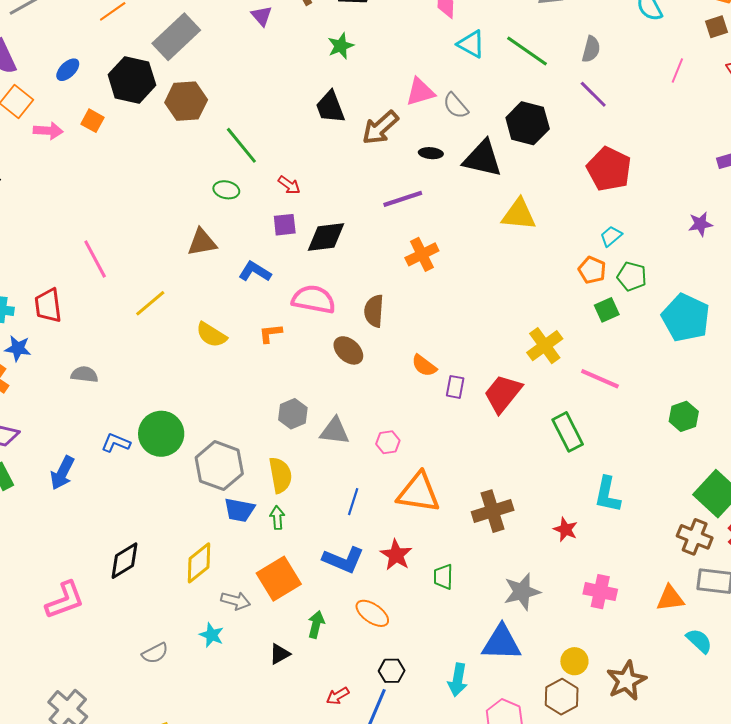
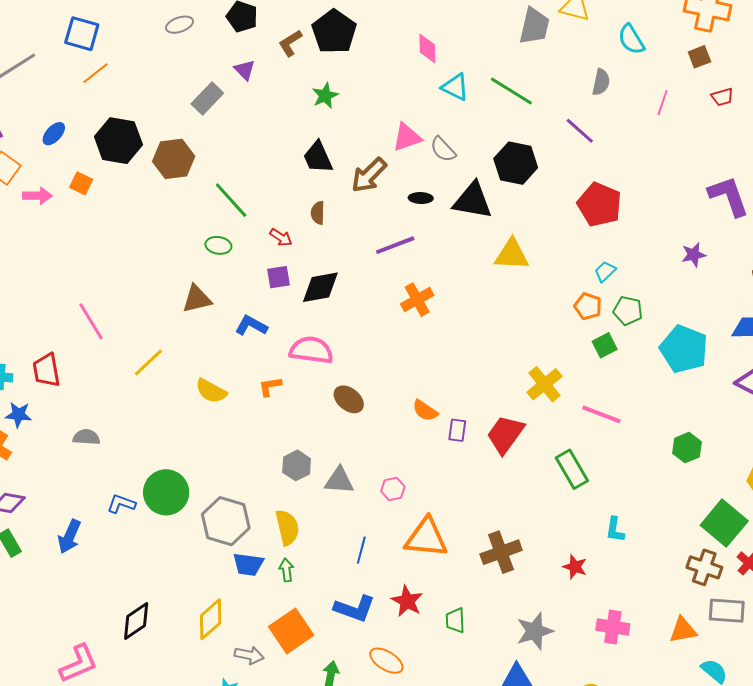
gray rectangle: (176, 37) -> (207, 98), moved, size x0.7
gray semicircle: (591, 49) -> (601, 82), moved
brown semicircle: (374, 311) -> (318, 213), moved, size x0.7
cyan L-shape: (607, 495) -> (615, 530), size x0.7

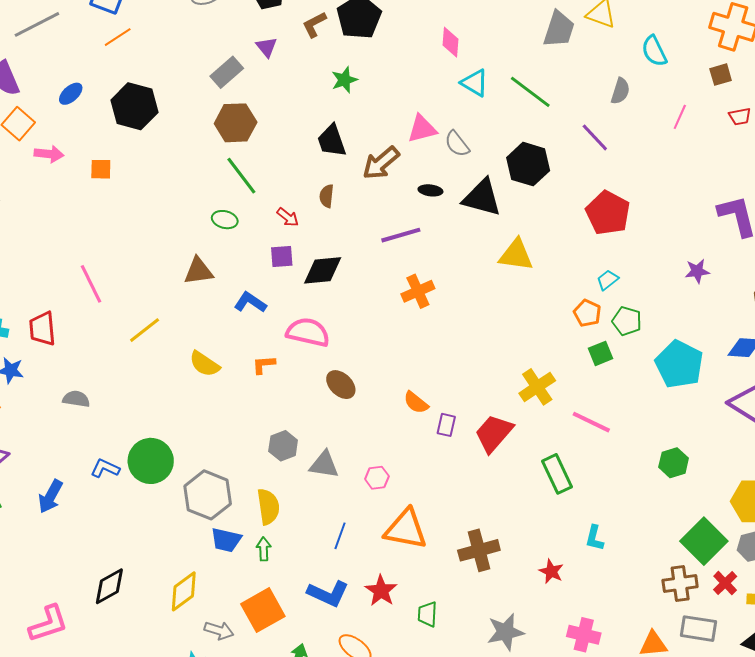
brown hexagon: (174, 159) -> (236, 123), moved
orange square: (81, 183) -> (101, 169), moved, turned -30
brown cross: (704, 567) -> (680, 583), turned -32

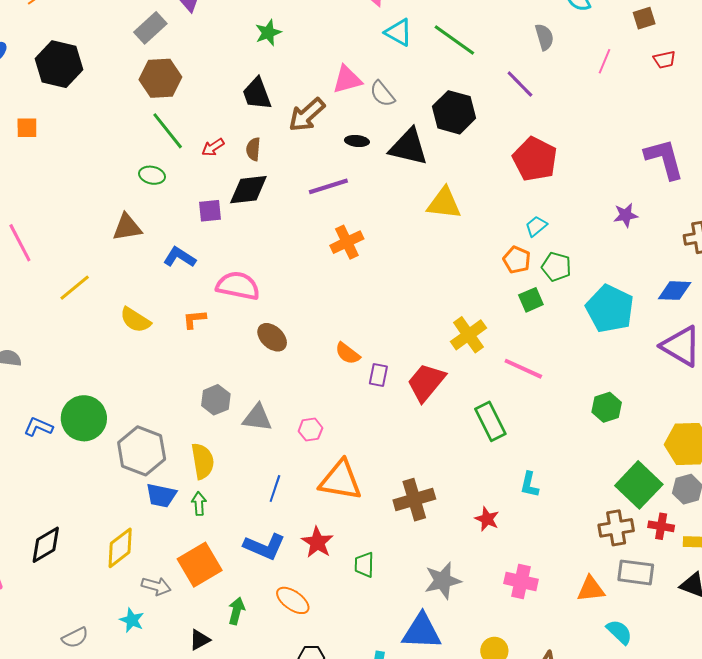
gray semicircle: (620, 91) -> (544, 37), turned -32
red arrow: (288, 217) -> (213, 147), moved, turned 110
black diamond: (323, 270) -> (248, 190), moved
red cross: (725, 583) -> (661, 526), turned -35

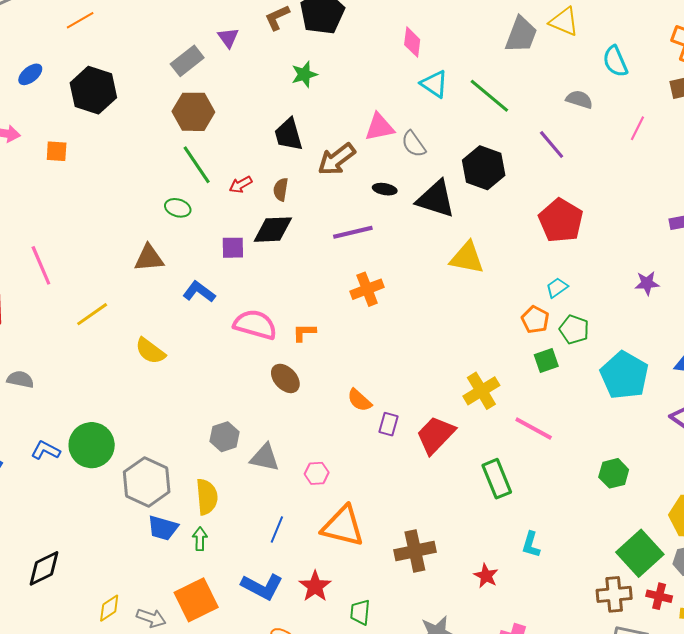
gray semicircle: (544, 37) -> (579, 99), turned -60
orange L-shape: (194, 319) -> (304, 332), moved
yellow diamond: (120, 548) -> (109, 608), moved, size x0.7

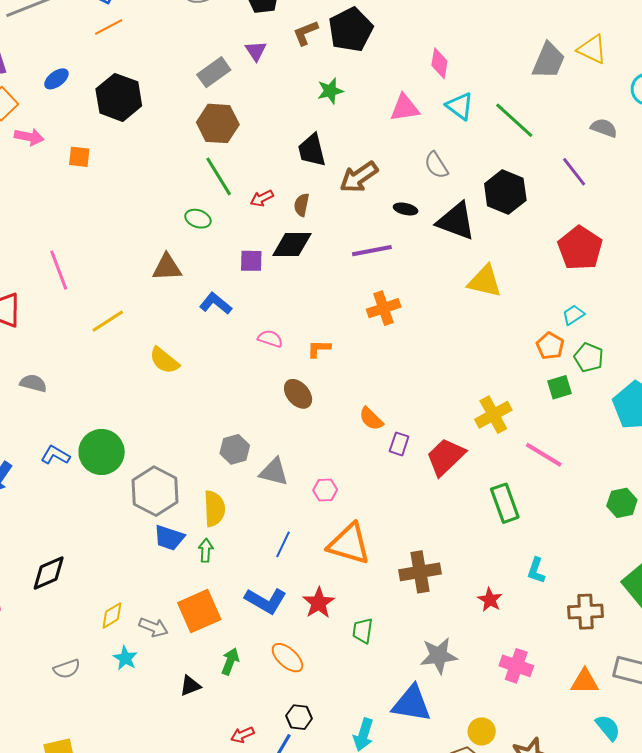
pink triangle: (379, 127) -> (405, 108), moved
pink semicircle: (255, 325) -> (270, 339), size x0.6
brown cross: (614, 594) -> (586, 612), moved

